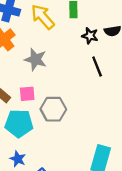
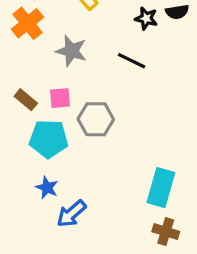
black line: (97, 67) -> (132, 61), moved, turned -42

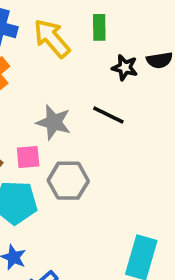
gray star: (71, 51) -> (54, 122), moved

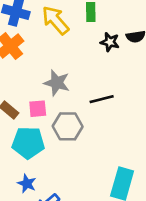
black line: (108, 115) -> (102, 99), moved, turned -40

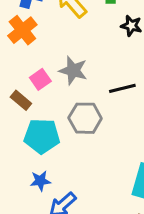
pink square: (38, 109) -> (40, 79), moved, turned -30
blue star: (27, 184) -> (40, 181), turned -30

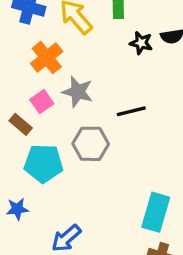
orange cross: (22, 30) -> (47, 58), moved
blue star: (40, 181) -> (17, 209), moved

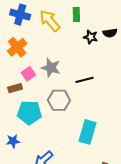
orange cross: (47, 58) -> (17, 47), moved
brown rectangle: (21, 124) -> (15, 88), turned -56
cyan rectangle: (156, 212) -> (88, 132), moved

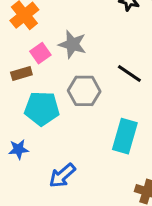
black line: (84, 80) -> (129, 73), moved, turned 48

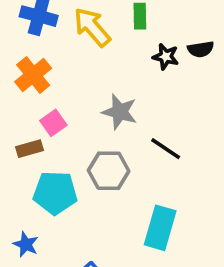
gray star: (72, 44) -> (120, 112), moved
blue star: (19, 149) -> (26, 244), turned 30

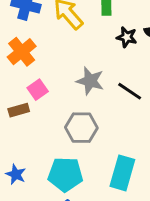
black line: (166, 149) -> (130, 91), moved
cyan pentagon: (55, 193) -> (65, 174), moved
blue star: (26, 244) -> (16, 174), moved

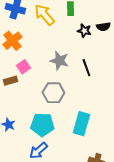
black line: (130, 91) -> (86, 68), turned 36

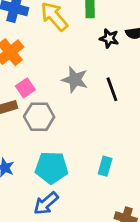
gray hexagon: (53, 93) -> (39, 117), moved
cyan rectangle: (81, 124) -> (105, 166), size x0.6

